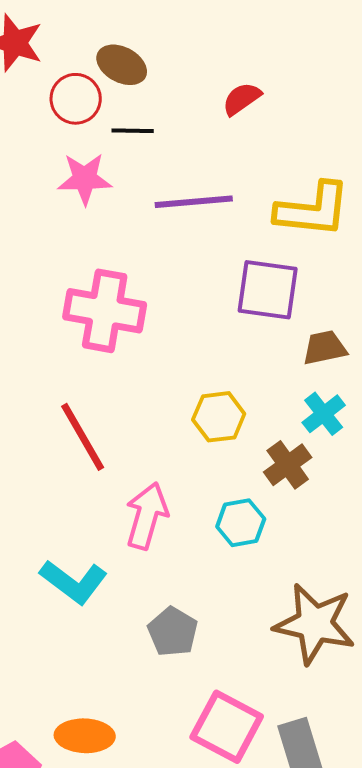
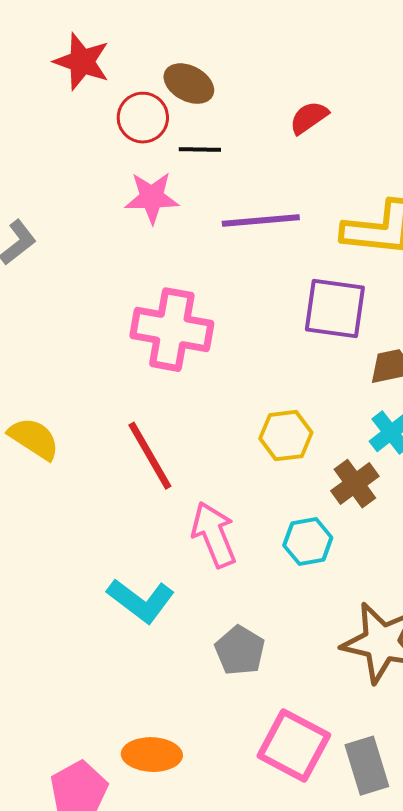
pink arrow: (147, 516) -> (214, 535), turned -38

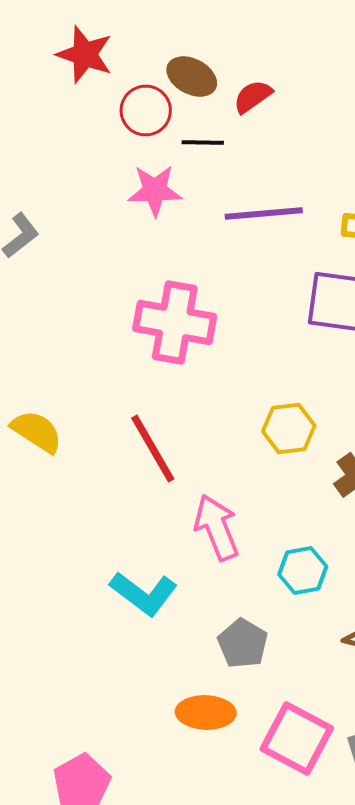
red semicircle: (309, 118) -> (253, 96), moved
cyan hexagon: (308, 542) -> (303, 570), moved
orange ellipse: (152, 755) -> (206, 712), moved

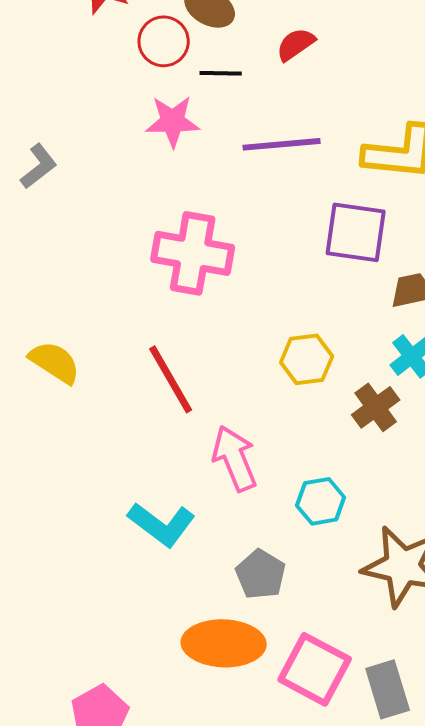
red semicircle: (253, 96) -> (296, 44), moved
orange ellipse: (206, 712) -> (224, 643), size x1.4

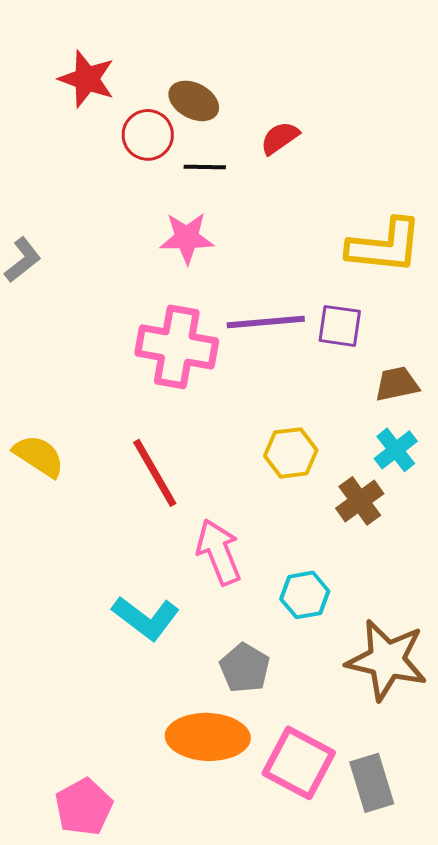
pink star: (173, 121) -> (187, 238), moved
purple line: (282, 144) -> (266, 322), moved
purple square: (356, 232) -> (340, 326), size x0.7

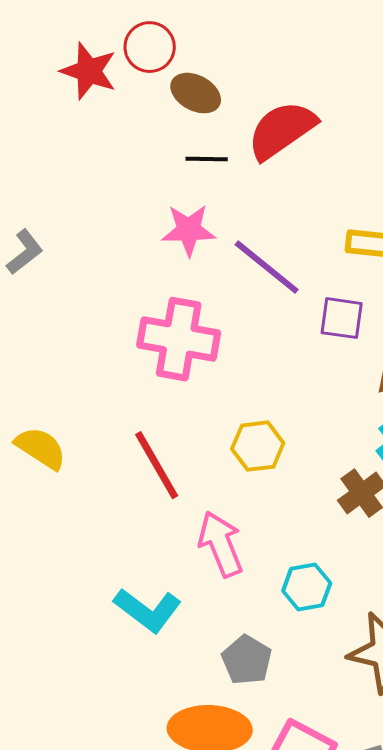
red circle: (148, 135) -> (150, 47), moved
red semicircle: (280, 138) -> (282, 130), size x1.8
purple line: (266, 322) -> (267, 267), moved, turned 44
yellow hexagon: (291, 453) -> (258, 446), moved

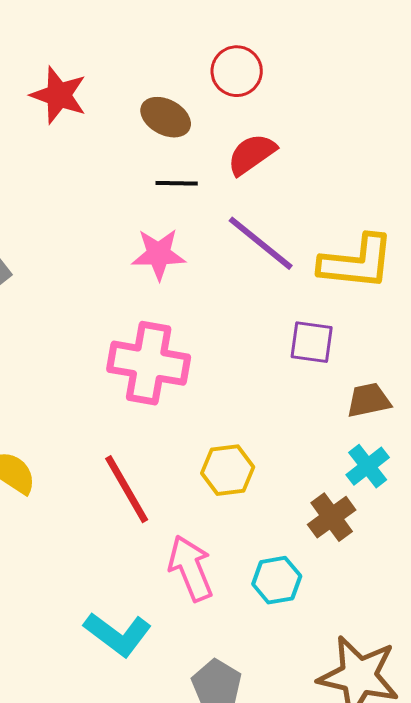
red circle: (150, 47) -> (237, 71), moved
red semicircle: (282, 130) -> (252, 154), size x0.7
purple line: (267, 267) -> (261, 243), moved
cyan hexagon: (307, 587) -> (277, 580), moved

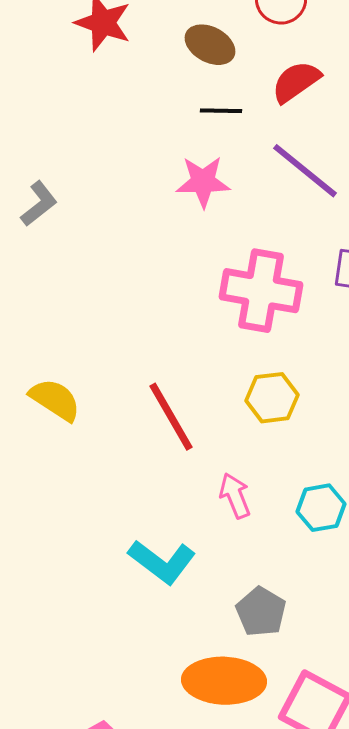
pink cross: (149, 363) -> (261, 291), moved
pink arrow: (191, 568) -> (235, 496), size x0.7

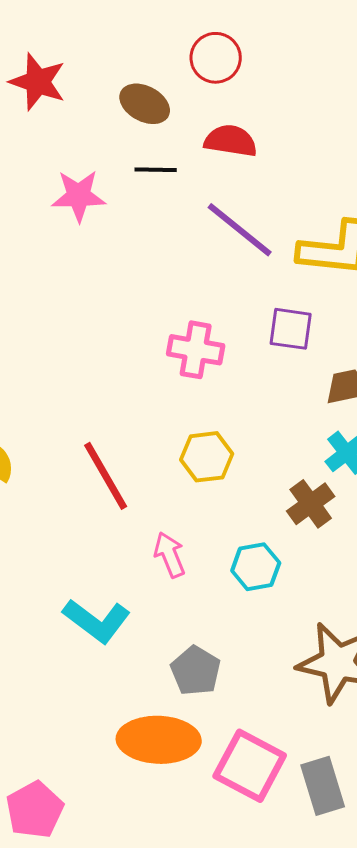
red semicircle: (296, 82) -> (231, 141), turned 44
pink star: (203, 182) -> (79, 196), moved
pink cross: (261, 291) -> (196, 350), size x0.7

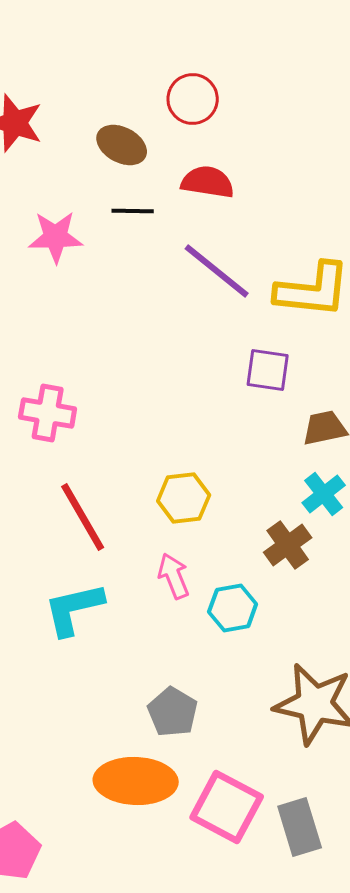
pink cross: (196, 350) -> (48, 413), moved
pink arrow: (170, 555) -> (174, 576), moved
cyan L-shape: (97, 621) -> (74, 609), moved, turned 130

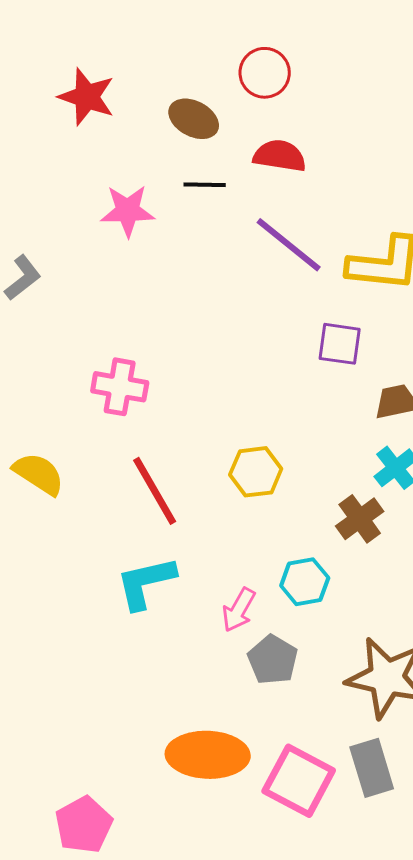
pink arrow: (174, 576) -> (239, 610), moved, turned -129
gray pentagon: (173, 712) -> (273, 660), moved
gray rectangle: (300, 827) -> (372, 768), moved

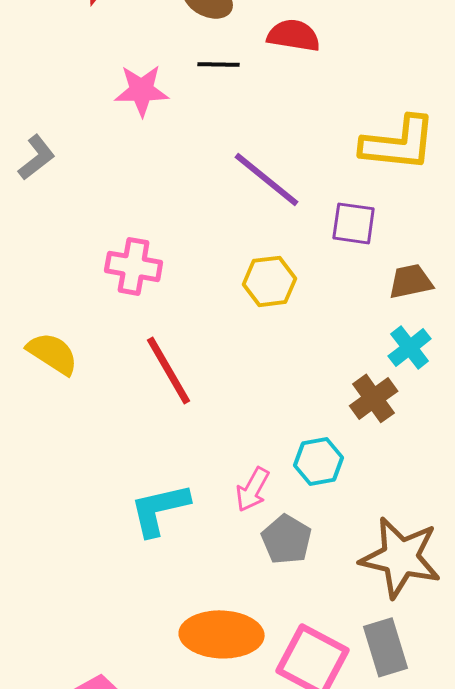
purple line: (289, 245) -> (267, 179), moved
yellow hexagon: (256, 472) -> (270, 281), moved
cyan L-shape: (146, 583) -> (160, 509), moved

